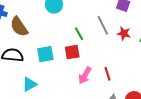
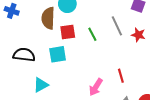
brown semicircle: (19, 27) -> (48, 18), moved, turned 35
red square: (72, 52) -> (68, 32), moved
pink arrow: (85, 75) -> (96, 87), moved

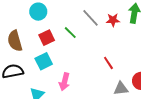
brown semicircle: (48, 18) -> (15, 41), moved
pink arrow: (96, 87) -> (65, 82), moved

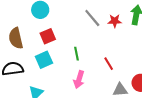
green line: (70, 33) -> (77, 54), moved, turned 32
pink arrow: (65, 82) -> (79, 80), moved

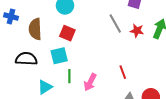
red square: (48, 36) -> (67, 33), turned 35
green line: (77, 54) -> (69, 76), moved

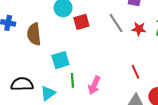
red square: (67, 33) -> (81, 22), moved, turned -35
black semicircle: (26, 59) -> (22, 84), moved
red line: (123, 72) -> (136, 72), moved

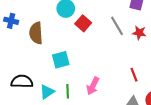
red square: (81, 22) -> (83, 23), turned -35
green line: (72, 80) -> (68, 91), moved

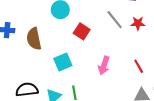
red square: (83, 23) -> (82, 31), moved
pink arrow: (93, 86) -> (104, 66), moved

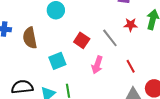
gray line: (115, 20) -> (110, 38), moved
red square: (82, 31) -> (82, 40), moved

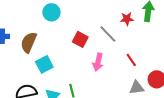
brown semicircle: (30, 38) -> (29, 42), turned 40
cyan square: (57, 61) -> (44, 64), moved

